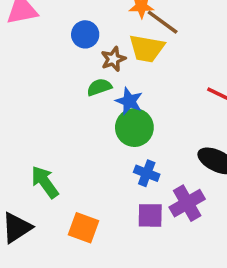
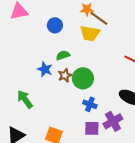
brown star: (113, 59) -> (65, 75), moved
blue star: (129, 101) -> (45, 69), moved
green arrow: (45, 182) -> (25, 99), moved

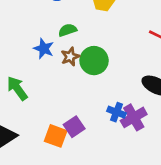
blue cross: (90, 104) -> (117, 112), moved
purple square: (92, 128) -> (74, 127), moved, turned -35

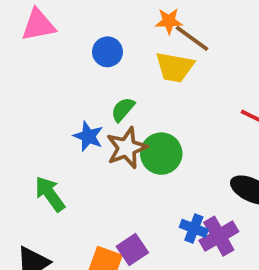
green semicircle: (68, 30) -> (123, 109), turned -30
brown star: (70, 57) -> (127, 148), size x1.5

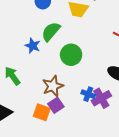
green semicircle: (123, 109) -> (51, 32), size x1.5
brown star: (127, 148) -> (53, 86), moved

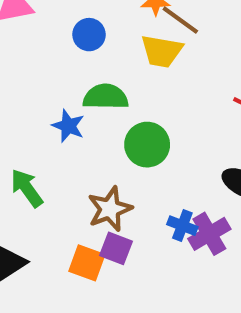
green semicircle: (51, 32) -> (106, 97), turned 50
purple square: (56, 105) -> (116, 248), turned -35

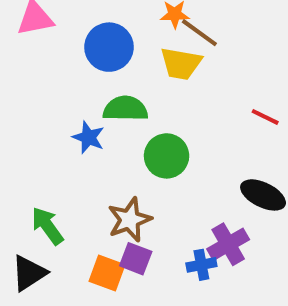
blue circle: (89, 35) -> (109, 47), size x1.5
green arrow: (27, 188) -> (47, 226), moved
blue cross: (182, 226) -> (201, 265), moved, turned -32

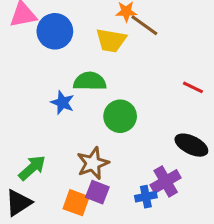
blue circle: (109, 47) -> (55, 31), moved
yellow trapezoid: (181, 64) -> (111, 40), moved
green arrow: (47, 226) -> (32, 168), turned 84

